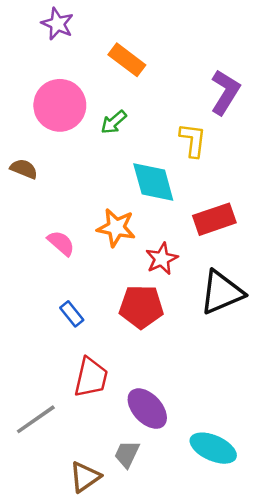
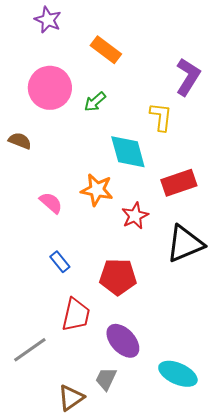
red pentagon: (141, 307) -> (118, 277), moved

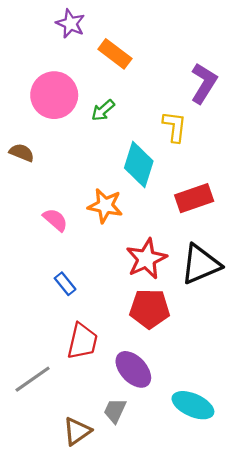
purple star: (48, 20) -> (70, 24), moved
cyan diamond: (128, 152) -> (139, 165), turned 33
red star: (135, 216) -> (146, 259), moved, size x1.4
red pentagon: (118, 277) -> (150, 309), moved

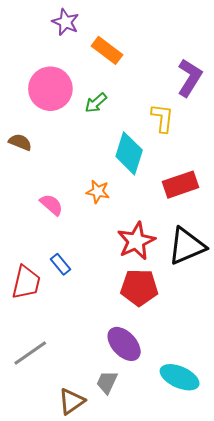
orange star: (105, 206) -> (98, 192), size x0.7
red trapezoid: (82, 341) -> (26, 282), moved

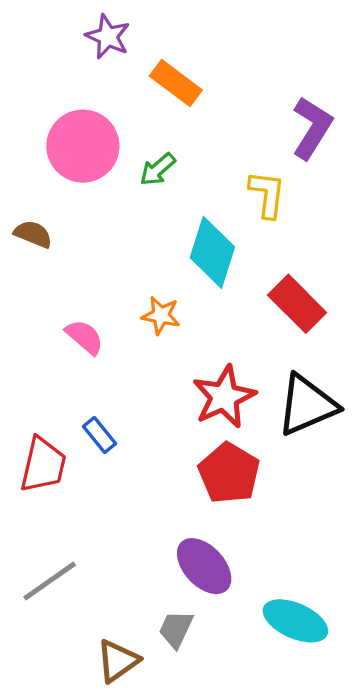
red rectangle: (181, 185) -> (297, 304), turned 64
red pentagon: (139, 287) -> (229, 473), turned 30

